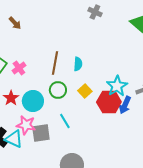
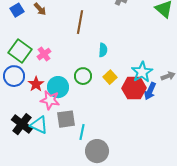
brown line: (55, 63) -> (80, 22), moved
cyan line: (65, 121) -> (82, 132), moved, turned 42
pink star: (26, 125) -> (50, 100), moved

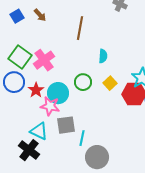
pink cross: (44, 54) -> (44, 60), size x1.5
black cross: (22, 124) -> (29, 150), moved

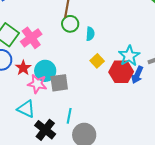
green circle: (83, 82) -> (70, 24), moved
gray square: (66, 125) -> (59, 83), moved
black cross: (29, 150) -> (45, 130), moved

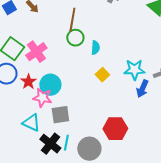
cyan star: (129, 56) -> (134, 70), turned 30
red hexagon: (121, 72) -> (115, 129), moved
gray square: (59, 83) -> (60, 115), moved
cyan line: (69, 116) -> (66, 143), moved

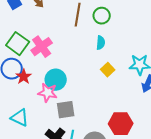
green circle: (75, 38) -> (102, 16), moved
red star: (28, 82) -> (24, 77), moved
cyan triangle: (31, 123) -> (20, 118), moved

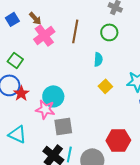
green circle: (102, 16) -> (109, 32), moved
green square: (18, 44) -> (15, 60), size x0.7
pink cross: (42, 47) -> (44, 35), moved

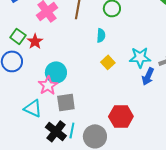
red star: (21, 93) -> (35, 41), moved
pink star: (45, 109) -> (48, 85), turned 30
cyan triangle: (17, 134) -> (33, 108), moved

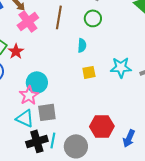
yellow square: (108, 62) -> (89, 72), turned 32
blue arrow: (148, 76) -> (129, 138), moved
cyan triangle: (33, 108) -> (25, 118), moved
black cross: (56, 131) -> (37, 141), turned 35

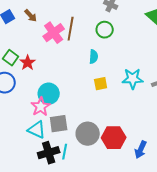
pink cross: (28, 21) -> (54, 33), moved
gray circle: (76, 146) -> (88, 134), moved

